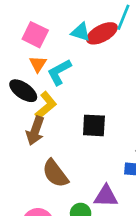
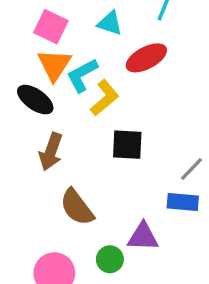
red ellipse: (102, 33) -> (146, 58), moved
orange triangle: (38, 64) -> (54, 65), size x1.5
yellow L-shape: (46, 105) -> (105, 98), moved

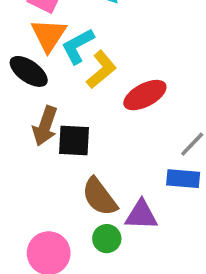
red ellipse: (146, 58) -> (145, 95), moved
black square: (127, 145) -> (74, 140), moved
brown semicircle: (77, 207) -> (100, 197), moved

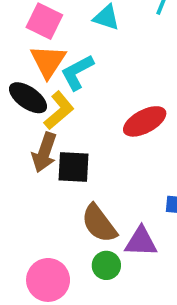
yellow L-shape: (101, 70) -> (59, 110), moved

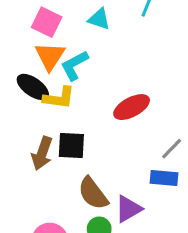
yellow L-shape: (59, 110) -> (59, 98), turned 48
brown arrow: (44, 152) -> (42, 153), moved
purple triangle: (141, 242) -> (128, 209), turned -32

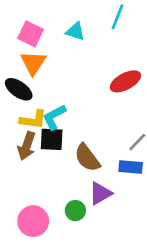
cyan L-shape: (74, 65) -> (54, 117), moved
yellow L-shape: (59, 98) -> (33, 120), moved
red ellipse: (132, 107) -> (125, 81), moved
brown semicircle: (93, 193) -> (87, 158), moved

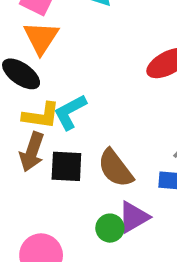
black square: (52, 139) -> (66, 166), moved
green circle: (75, 211) -> (110, 228), moved

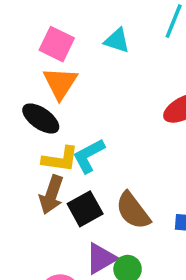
black square: (66, 166) -> (85, 209), turned -32
purple triangle: (134, 217) -> (101, 258), moved

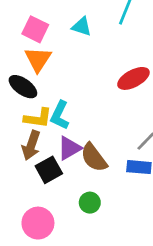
cyan L-shape: (89, 156) -> (60, 115), turned -36
black square: (85, 209) -> (49, 170), moved
purple triangle: (101, 258) -> (69, 148), moved

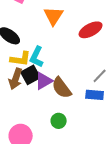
orange triangle: (38, 59) -> (54, 16), moved
black square: (49, 170) -> (31, 75), moved

